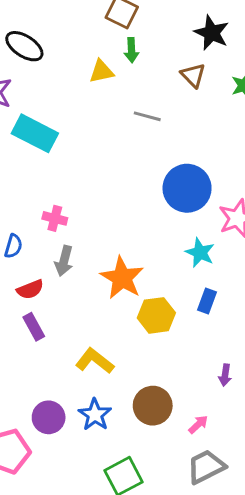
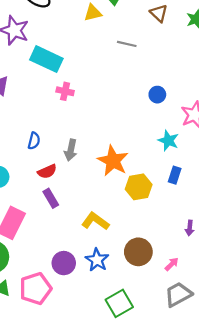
blue circle: (187, 188) -> (157, 95), size x0.5
pink cross: (55, 218) -> (65, 91), moved

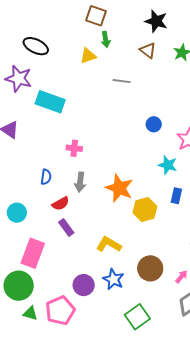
pink cross: (65, 91) -> (74, 148), moved

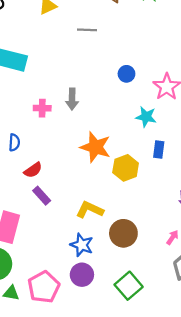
gray arrow: (80, 182) -> (72, 99), moved
brown circle: (150, 268) -> (123, 233), moved
blue star: (113, 279) -> (82, 245), moved
purple circle: (84, 285) -> (82, 275), moved

